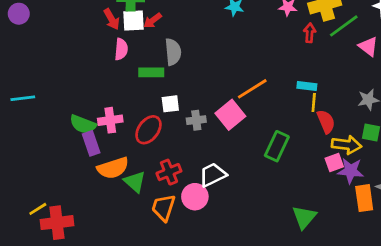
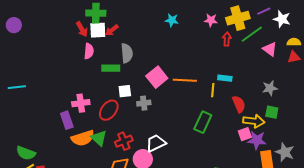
orange line: (252, 89) -> (185, 80), turned 35
yellow line: (314, 102) -> (213, 90), moved
pink square: (230, 115) -> (157, 77), moved
green semicircle: (83, 124) -> (26, 153), moved
green triangle: (135, 182) -> (99, 138), moved

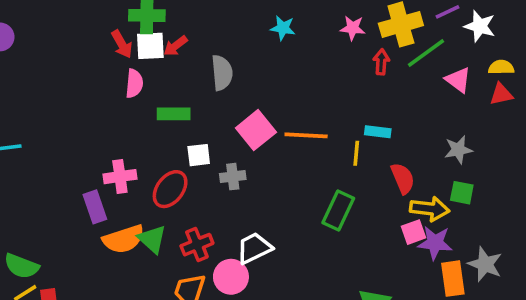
gray semicircle: (127, 53) -> (222, 73), moved

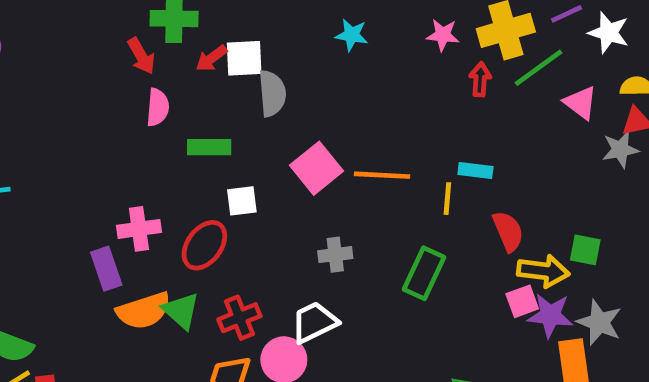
white square: (150, 46) -> (244, 58), moved
gray star: (458, 150) -> (620, 149), moved
gray cross: (233, 177) -> (335, 255), moved
gray star: (485, 264) -> (599, 322), moved

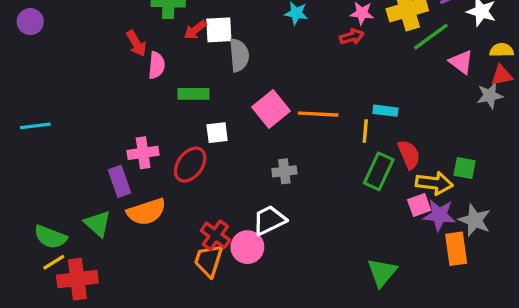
red arrow: (141, 56) -> (136, 43), moved
red arrow: (480, 79) -> (352, 37), moved, turned 70
green rectangle: (424, 273) -> (379, 171), moved
green triangle: (181, 311) -> (98, 224), moved
red cross: (239, 318) -> (215, 235), moved, turned -32

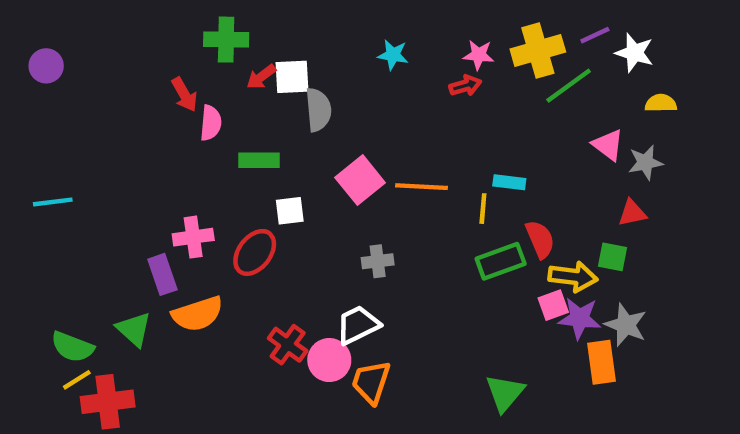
pink triangle: (461, 62) -> (608, 145), moved
red triangle: (502, 75) -> (632, 213), moved
green rectangle: (379, 171) -> (501, 261), turned 45
orange trapezoid: (209, 261) -> (371, 382), moved

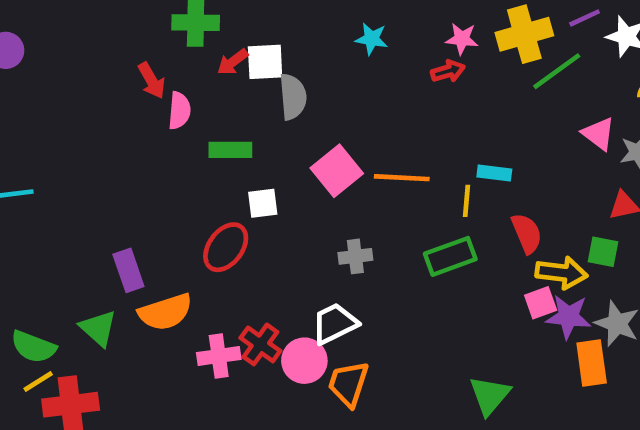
pink cross: (193, 237) -> (219, 356), moved
green rectangle: (501, 261) -> (450, 256), moved

